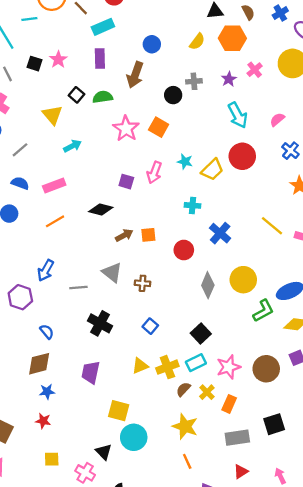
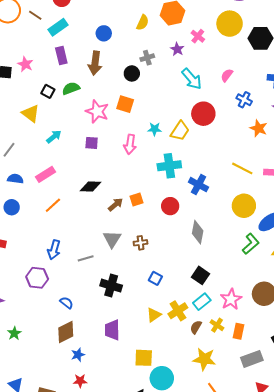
purple square: (126, 182) -> (92, 143), moved
cyan cross: (192, 205) -> (169, 166), size x1.6
gray triangle: (112, 272) -> (112, 239), turned 36
yellow circle: (243, 280) -> (244, 206), moved

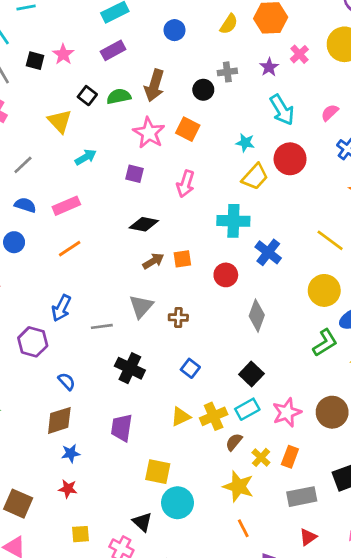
purple rectangle: (61, 55) -> (113, 50), turned 66
brown arrow: (95, 63) -> (154, 85), moved
cyan star: (155, 129) -> (245, 143), moved
black diamond: (90, 186) -> (144, 224), moved
yellow cross: (217, 325) -> (261, 457), moved

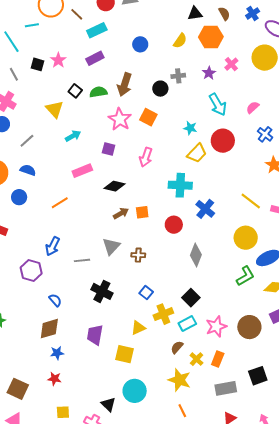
pink rectangle: (66, 206) -> (82, 171), moved
yellow cross: (214, 416) -> (163, 314), moved
yellow square: (158, 472) -> (125, 354), moved

